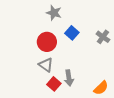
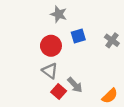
blue square: (72, 33) -> (78, 36), turned 32
gray arrow: (69, 78) -> (75, 85), turned -35

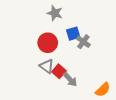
gray cross: (112, 40) -> (83, 42), moved
red square: (59, 91) -> (59, 71), moved

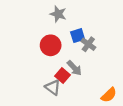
gray triangle: (47, 66) -> (53, 87), moved
gray arrow: (70, 79) -> (74, 68), moved

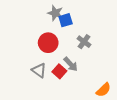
blue square: (78, 36) -> (66, 20), moved
gray triangle: (53, 87) -> (39, 70), moved

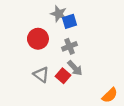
gray cross: (84, 42) -> (69, 46), moved, turned 32
red circle: (48, 43) -> (38, 39), moved

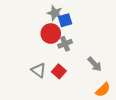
red circle: (38, 39) -> (51, 34), moved
gray arrow: (75, 68) -> (95, 64), moved

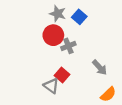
blue square: (65, 20) -> (79, 17), moved, turned -32
gray triangle: (38, 70) -> (51, 86), moved

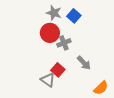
gray arrow: (100, 67) -> (84, 63), moved

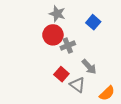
blue square: (74, 16) -> (93, 22), moved
gray triangle: (48, 80) -> (77, 85), moved

